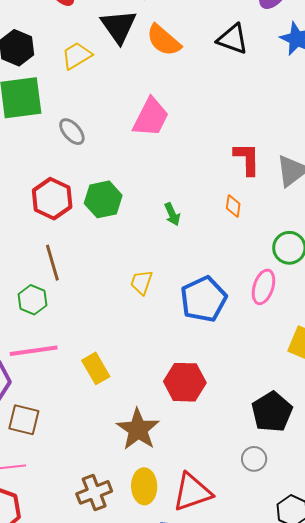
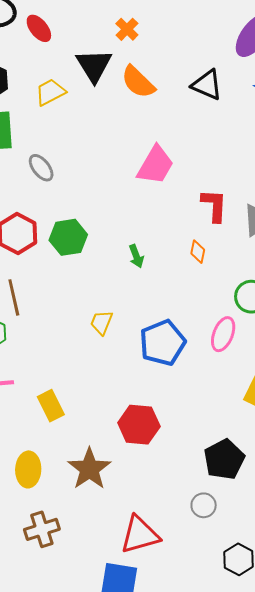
pink trapezoid: (151, 117) -> (155, 165), moved
yellow ellipse: (144, 486) -> (28, 469), moved

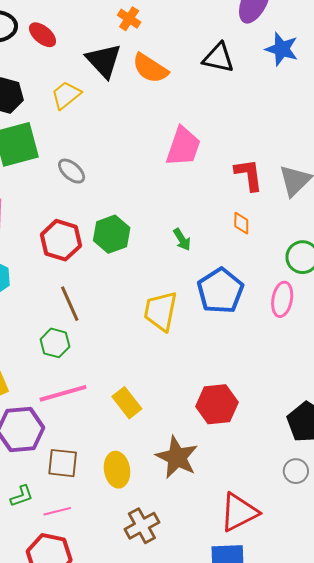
yellow trapezoid: (102, 322) -> (161, 311), size x1.6
blue pentagon: (163, 343) -> (220, 291), moved

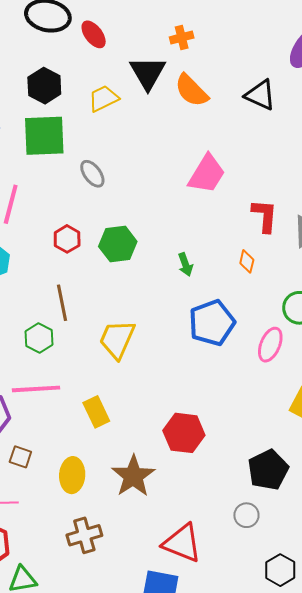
orange cross: (129, 19) -> (182, 37), turned 30
red hexagon: (61, 240) -> (67, 239), size x0.7
yellow trapezoid: (161, 311) -> (117, 339), moved
brown square: (63, 463) -> (20, 457), size x0.7
red triangle: (239, 512) -> (182, 543), turned 36

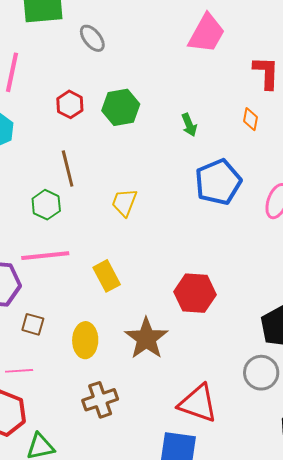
yellow trapezoid: (117, 339) -> (124, 203), size x0.7
gray circle: (246, 515) -> (261, 373), size x1.4

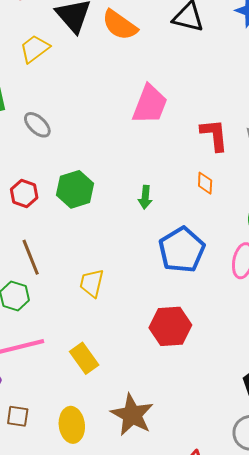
green arrow: (189, 125) -> (145, 197), turned 35
red hexagon: (195, 293) -> (170, 326), moved

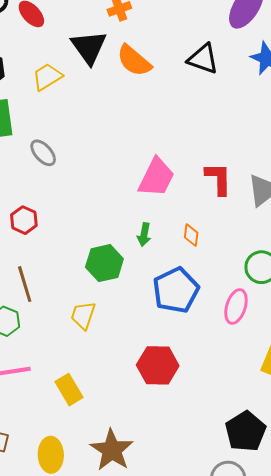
pink trapezoid: (150, 104) -> (156, 177), moved
orange diamond: (205, 183) -> (191, 235), moved
green hexagon: (75, 189) -> (104, 263), moved

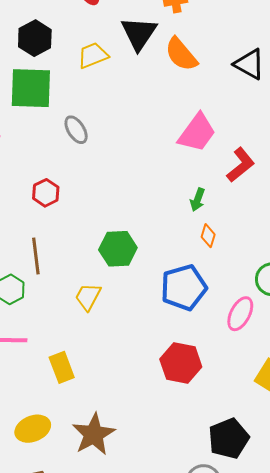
pink trapezoid: (156, 177) -> (197, 133), moved
red L-shape: (218, 179) -> (241, 165), moved, turned 42
green arrow: (144, 235) -> (198, 200), moved
red hexagon: (158, 365) -> (181, 363), moved
yellow ellipse: (51, 455) -> (33, 429), turned 60

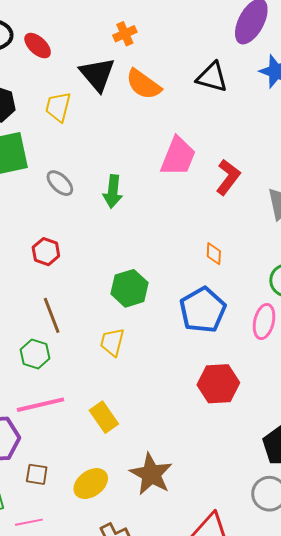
yellow trapezoid: (93, 55) -> (58, 107), turned -40
green arrow: (198, 200) -> (113, 191), moved, size x1.4

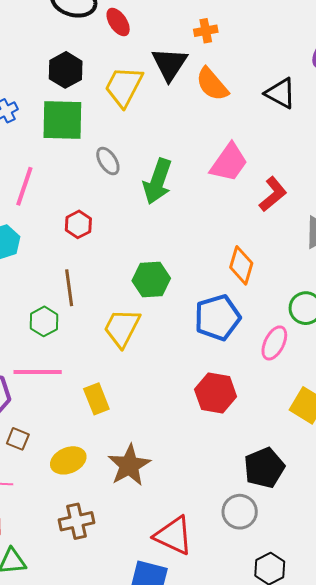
yellow trapezoid: (58, 107) -> (124, 87), size x1.4
green arrow: (113, 191) -> (157, 181), size x1.4
orange diamond: (214, 254) -> (241, 265), size x1.6
yellow trapezoid: (112, 342) -> (122, 328), size x1.4

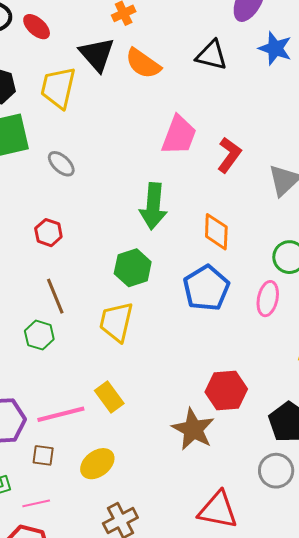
green arrow: (157, 181) -> (153, 206), moved
pink line: (38, 372) -> (61, 414), moved
red hexagon: (216, 393) -> (226, 391), moved
brown star: (129, 465) -> (193, 429), moved

